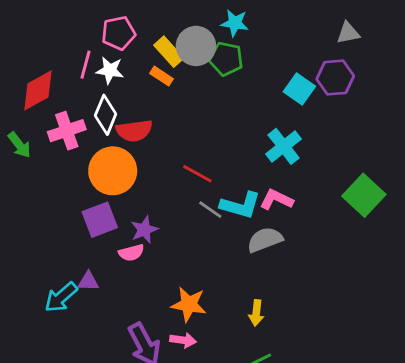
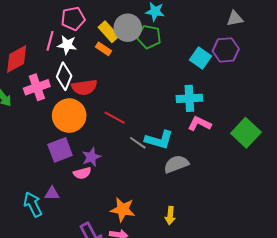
cyan cross: (284, 146) -> (189, 98), turned 35
red line: (197, 174) -> (115, 118), moved
pink L-shape: (276, 200) -> (199, 124), moved
cyan arrow: (61, 297) -> (33, 204), turned 105

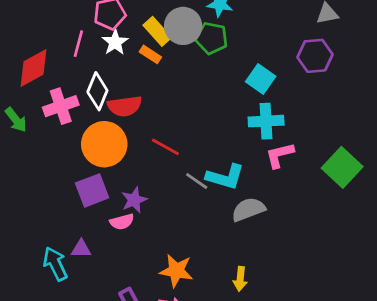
white star: (67, 45) -> (115, 42), moved, turned 30
cyan square: (200, 58) -> (261, 79), moved
pink L-shape: (199, 124) -> (280, 155), turned -40

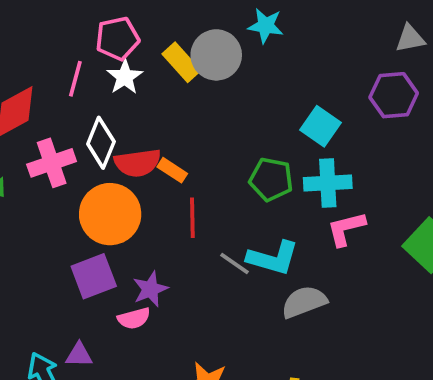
green pentagon: (212, 38) -> (271, 179), moved
orange rectangle: (150, 54) -> (172, 170), moved
red line: (165, 147) -> (192, 218), turned 60

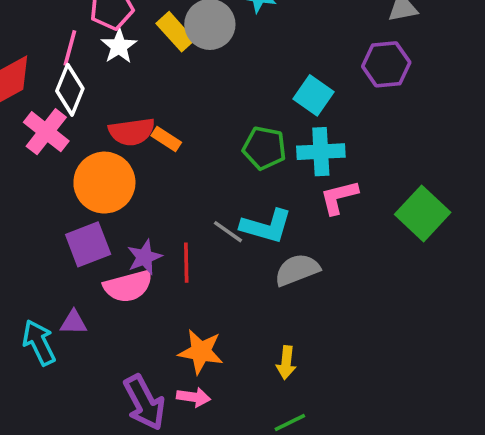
white diamond: (101, 143) -> (70, 90), moved
pink cross: (52, 163) -> (46, 132), turned -33
red line: (192, 218) -> (186, 263), moved
pink semicircle: (134, 318) -> (128, 286), size x1.5

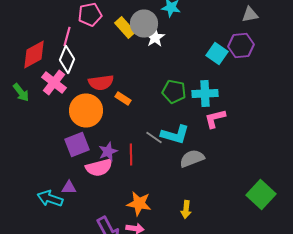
white star: (119, 46) -> (155, 38), moved
cyan square: (313, 95) -> (217, 54), moved
orange rectangle: (166, 139) -> (123, 98), moved
green square: (423, 213) -> (261, 194), moved
cyan arrow: (39, 343) -> (50, 198), turned -45

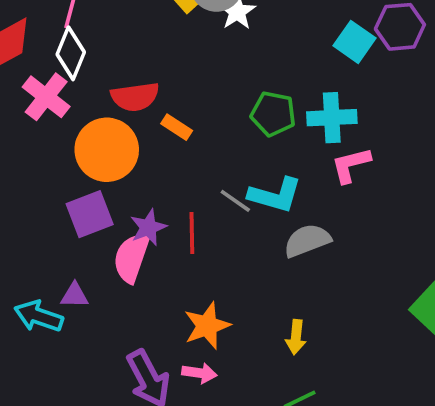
pink semicircle: (99, 168) -> (131, 258), turned 124
orange star: (139, 204) -> (207, 326), turned -30

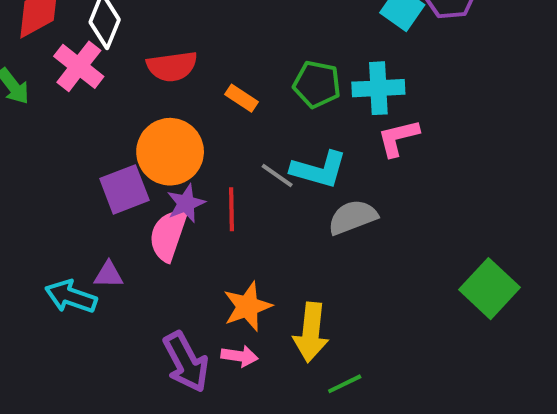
orange rectangle: (177, 127) -> (241, 98), moved
orange circle: (107, 150) -> (170, 152), moved
yellow arrow: (296, 337) -> (311, 332), moved, size x1.6

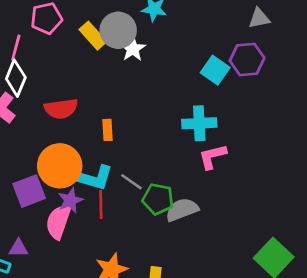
green pentagon: (317, 84) -> (158, 199), moved
orange rectangle: (241, 98) -> (108, 130), turned 54
cyan L-shape: (319, 170) -> (94, 178), moved

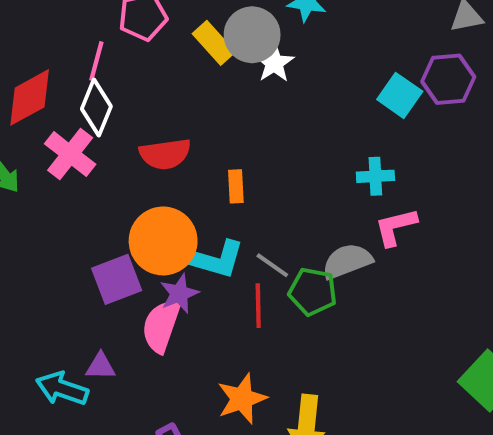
cyan cross: (199, 123) -> (375, 176), size x0.7
red line: (101, 204) -> (258, 306), moved
gray semicircle: (182, 210) -> (347, 261), moved

